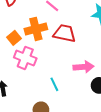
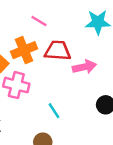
pink arrow: (84, 67) -> (84, 67), moved

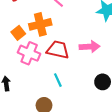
red trapezoid: (58, 51) -> (58, 50), moved

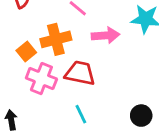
pink arrow: (90, 47) -> (106, 35), moved

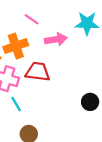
cyan line: (81, 114) -> (16, 104), moved

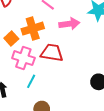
cyan line: (16, 104) -> (31, 81), turned 56

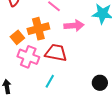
cyan line: (31, 81) -> (50, 81), moved

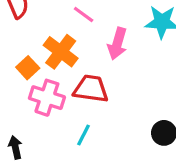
pink arrow: (74, 26) -> (117, 44), turned 114
orange cross: (38, 29) -> (61, 52), turned -35

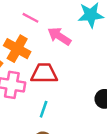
pink arrow: (117, 44) -> (59, 36), turned 115

